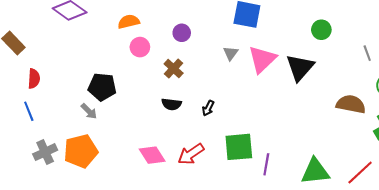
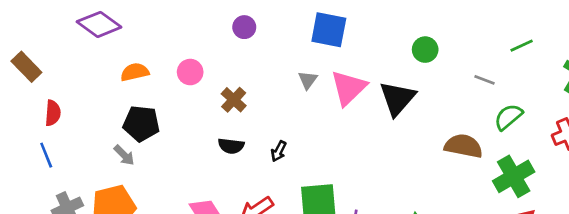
orange semicircle: (129, 22) -> (135, 72), moved
purple circle: (182, 33) -> (244, 27), moved
gray line: (367, 53) -> (485, 80), turned -49

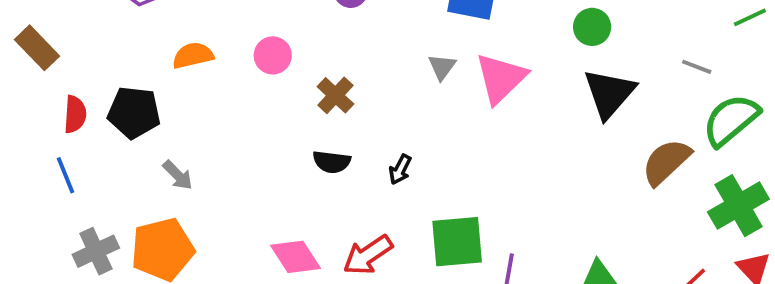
green circle: (425, 50) -> (592, 27), moved
black triangle: (397, 98) -> (609, 93), moved
green semicircle: (508, 117) -> (731, 120), size x1.4
black pentagon: (141, 124) -> (134, 112), moved
brown semicircle: (463, 146) -> (666, 162), turned -54

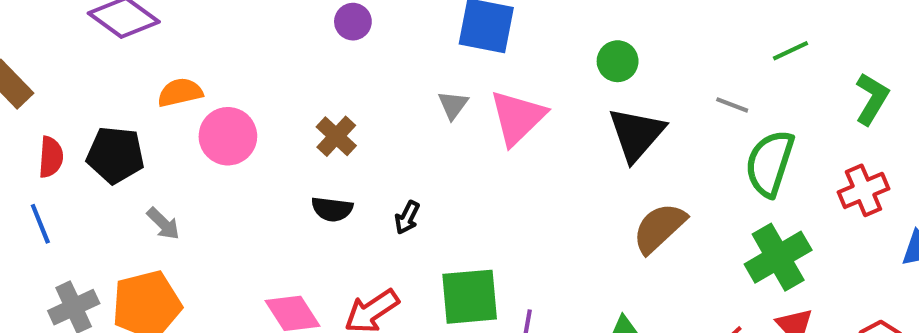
pink circle: (273, 55) -> (228, 136), moved, size x1.4
green semicircle: (731, 120) -> (770, 163), turned -32
brown semicircle: (666, 162) -> (659, 228), moved

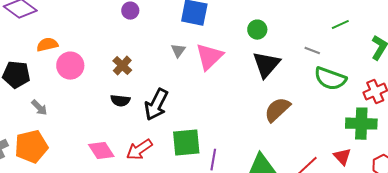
green semicircle: (770, 163) -> (330, 79), turned -88
black arrow: (407, 217) -> (156, 105), size x2.0
green cross: (778, 257) -> (361, 124), moved, turned 32

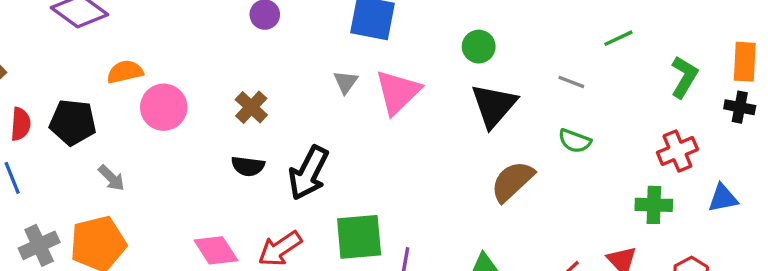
green semicircle: (330, 79) -> (575, 141), moved, size x0.6
green cross: (361, 124) -> (654, 205), size x0.7

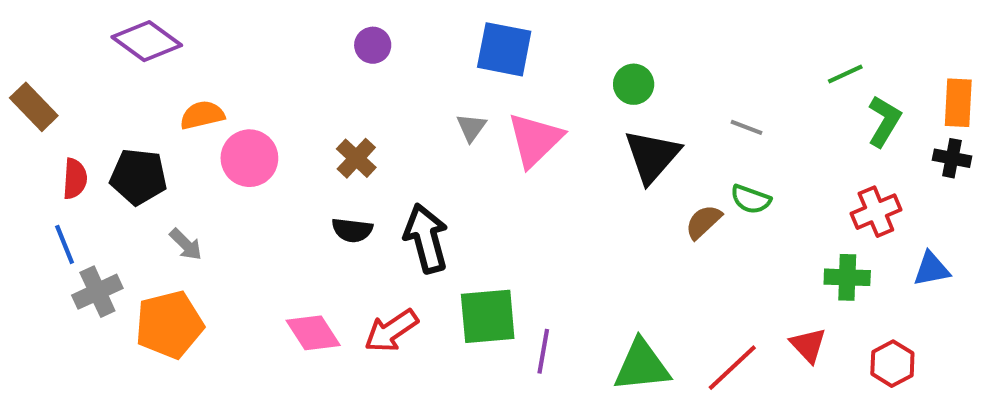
green line: (618, 38) -> (845, 74), moved
black arrow: (309, 173) -> (426, 238), turned 138
brown semicircle: (512, 181) -> (703, 222), moved, size x0.7
gray cross: (39, 245) -> (97, 292), moved

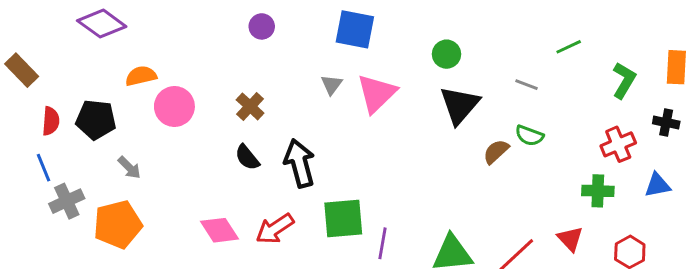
green line: (845, 74) -> (569, 47), moved
black cross: (952, 158) -> (666, 122), moved
black semicircle: (352, 230) -> (247, 157), turned 44

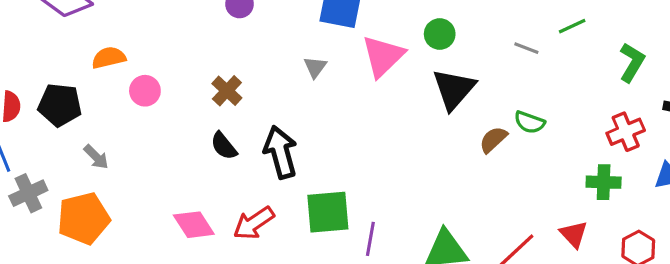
gray line: (527, 85) -> (526, 48), moved
pink triangle: (377, 93) -> (383, 56), moved
pink circle: (174, 106) -> (145, 91), size x0.7

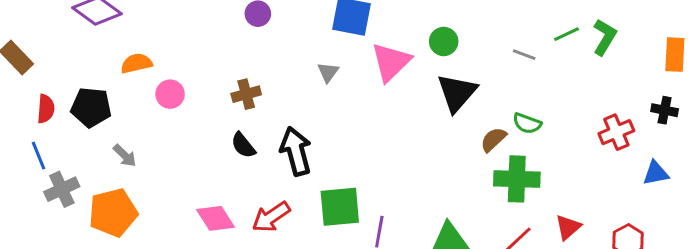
green L-shape: (632, 62) -> (605, 37), moved
brown cross: (227, 91) -> (246, 94), turned 32
green cross: (604, 182) -> (517, 179), moved, size x1.4
red triangle: (574, 234) -> (568, 227), turned 32

